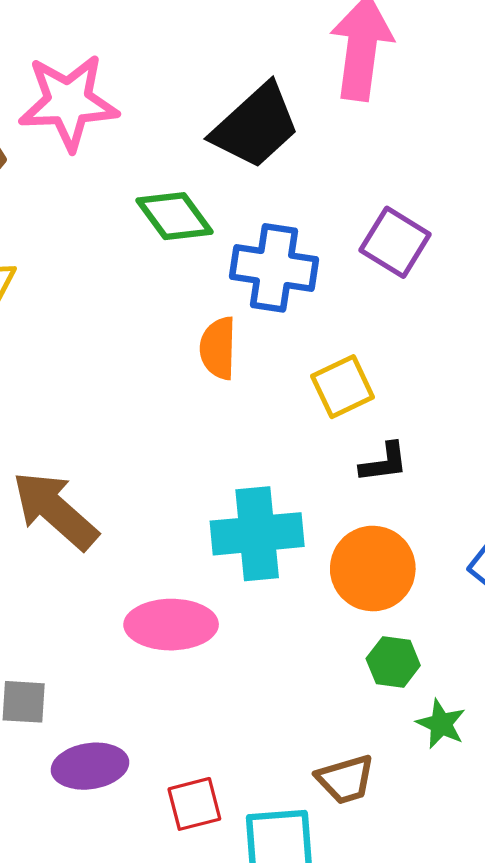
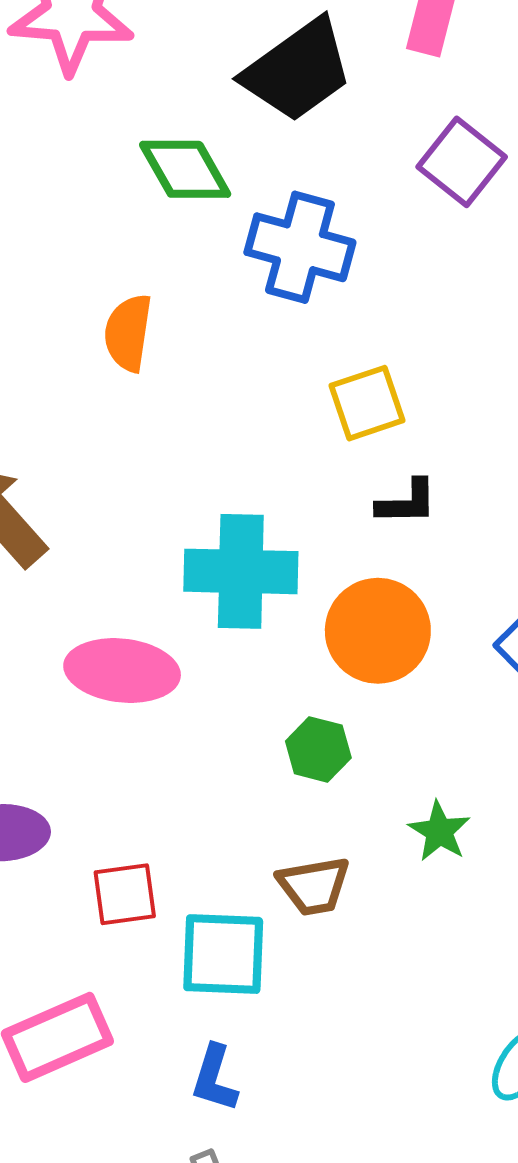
purple square: (395, 242) -> (462, 162), moved
orange semicircle: (218, 348) -> (128, 333), moved
green hexagon: (393, 662) -> (318, 749), moved

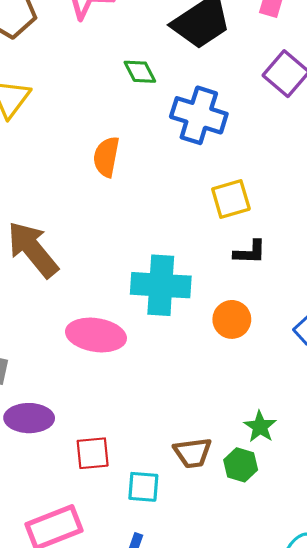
green diamond: (185, 169) -> (140, 72), size x0.7
orange circle: (378, 631) -> (232, 319), size x0.7
green hexagon: (318, 749) -> (241, 465), moved
cyan square: (223, 954) -> (143, 487), size x0.7

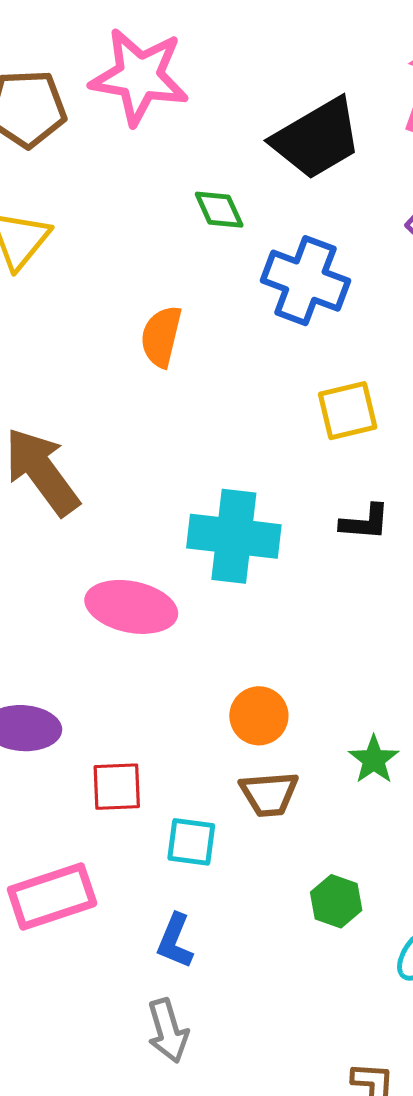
black L-shape: (250, 252) -> (365, 522), moved
orange circle: (232, 319) -> (259, 716), moved
green hexagon: (241, 465) -> (336, 901), moved

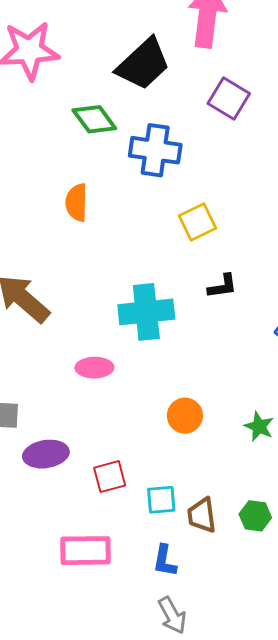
green diamond: (219, 210) -> (94, 119), size x1.4
pink ellipse: (131, 607) -> (94, 368), size x0.7
brown trapezoid: (269, 794) -> (202, 515), moved, turned 99
pink rectangle: (52, 896) -> (86, 551), turned 30

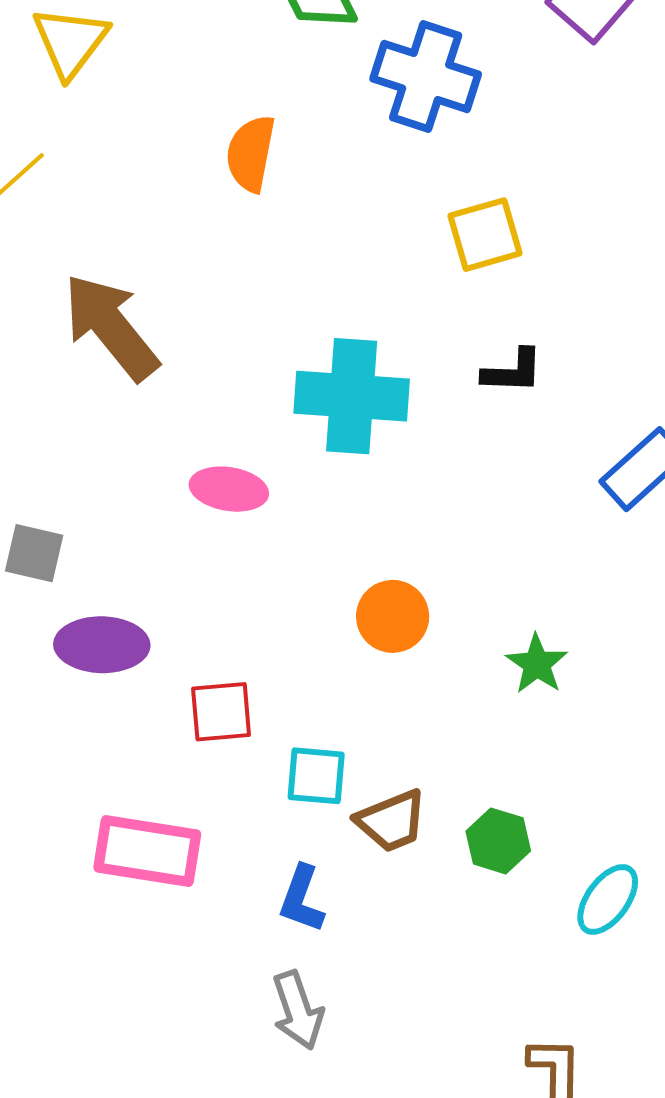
brown trapezoid: (202, 515) -> (392, 821), turned -114

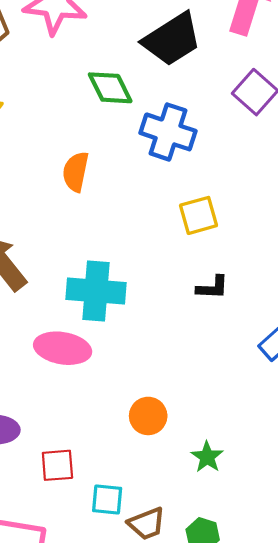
cyan cross: (352, 396) -> (96, 291), moved
pink ellipse: (229, 489) -> (63, 348), size x1.4
green star: (537, 664) -> (207, 457), moved

